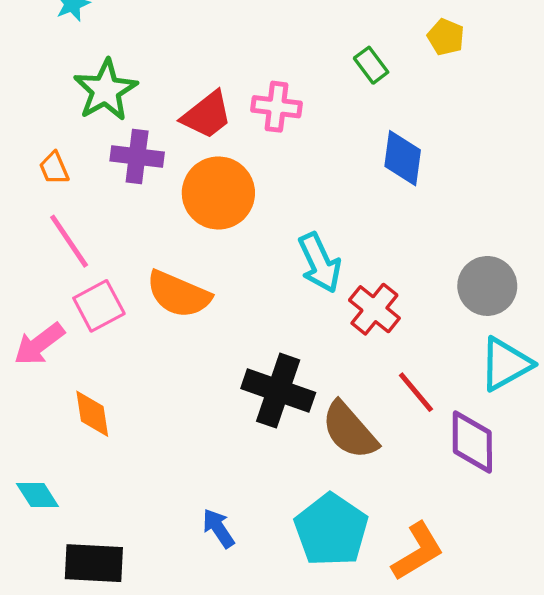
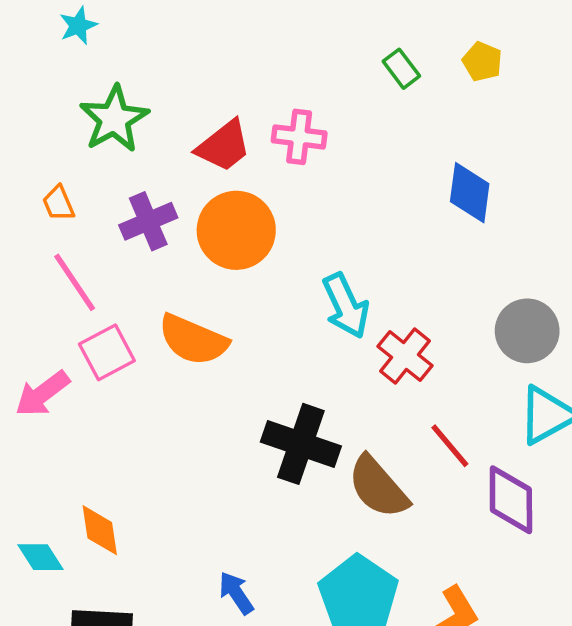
green rectangle: (371, 65) -> (401, 69), moved
purple cross: (137, 156) -> (148, 221), moved, turned -30
blue diamond: (403, 158) -> (470, 193), moved
orange diamond: (92, 414) -> (100, 530), moved

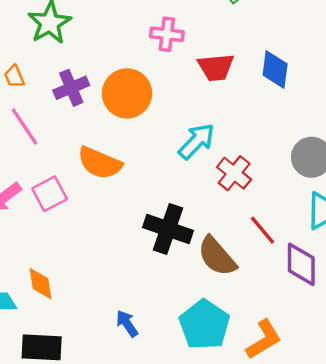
red trapezoid: (224, 146) -> (216, 67), moved, turned 33
cyan arrow: (346, 306) -> (196, 141), turned -111
pink square: (107, 352) -> (50, 194), moved

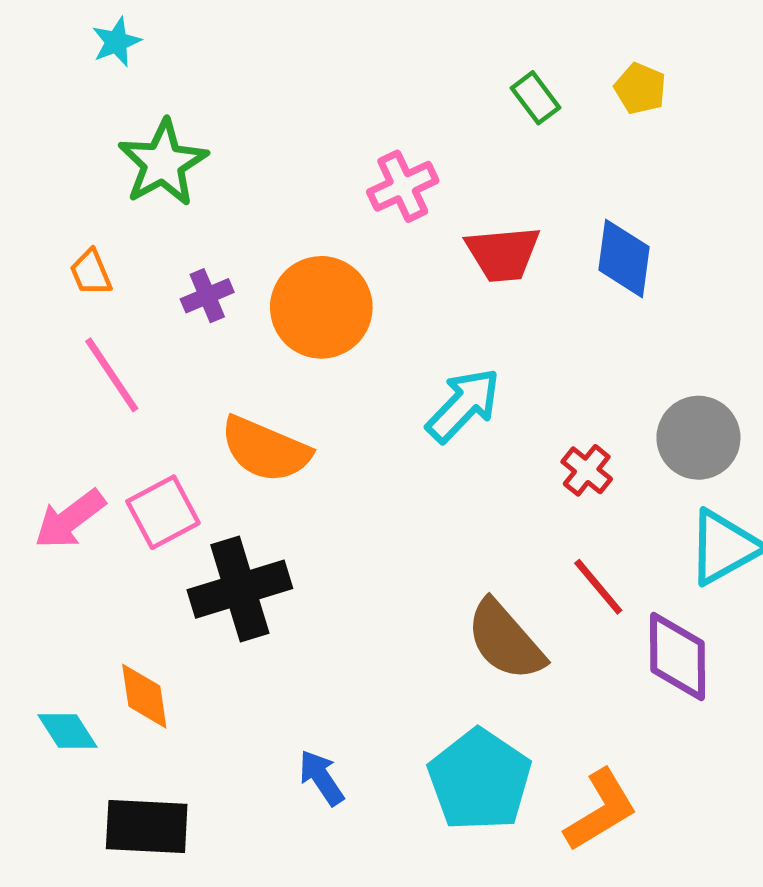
pink cross: (167, 34) -> (403, 186), turned -32
purple cross: (71, 88) -> (207, 296), size x0.7
red cross: (234, 173) -> (587, 470), moved, size x0.7
black cross: (168, 229) -> (240, 589), moved, turned -36

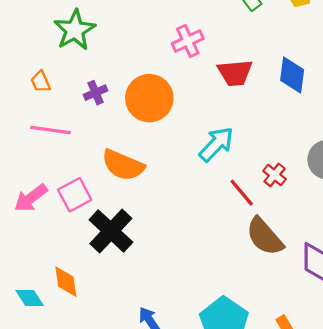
pink line: (112, 375) -> (50, 130), turned -48
red line: (598, 587) -> (242, 193), moved
black cross: (240, 589) -> (111, 231), turned -30
brown semicircle: (505, 640) -> (265, 236), moved

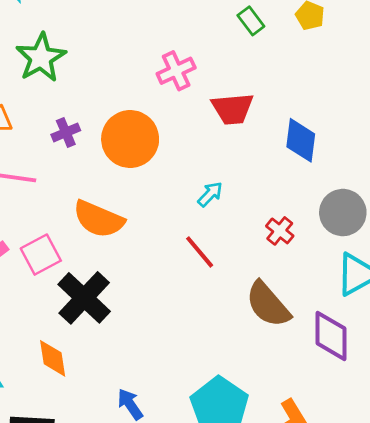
blue diamond: (292, 75) -> (301, 140), moved
cyan arrow: (216, 144) -> (210, 194), size x0.6
red line: (242, 193) -> (200, 252), moved
orange diamond: (66, 282) -> (53, 358), moved

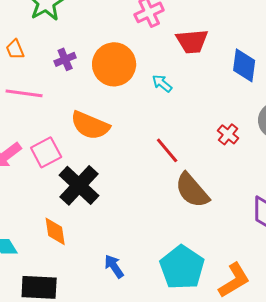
cyan arrow: (210, 194) -> (162, 83), moved, turned -95
brown semicircle: (268, 304) -> (192, 190), moved

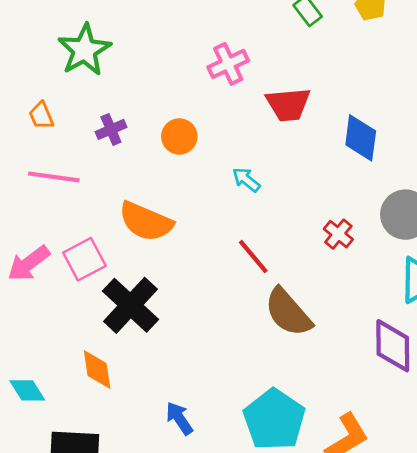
orange circle: (114, 64) -> (179, 136), size x0.6
cyan arrow: (162, 83) -> (246, 180), moved

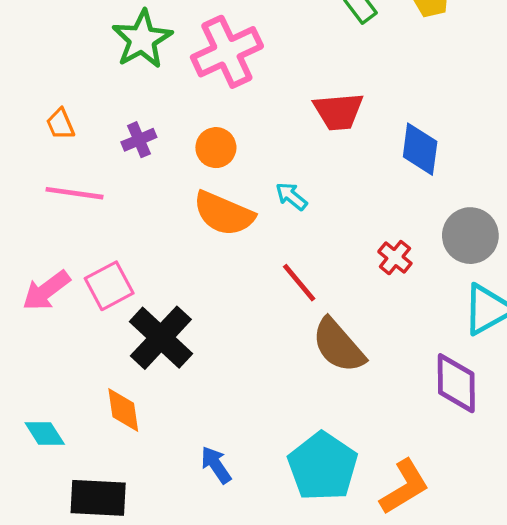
green star: (84, 50) -> (142, 39), moved
pink cross: (228, 64) -> (227, 52), moved, size x1.5
orange semicircle: (146, 222) -> (224, 214), moved

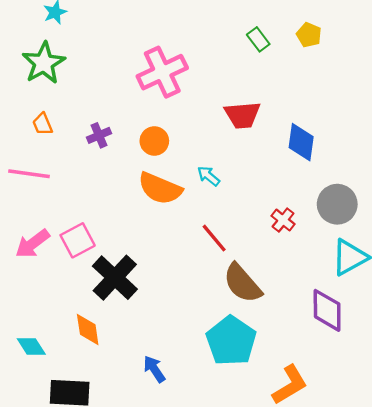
green star: (142, 39) -> (44, 63), moved
pink line: (75, 193) -> (29, 174), moved
cyan pentagon: (323, 466) -> (231, 341), moved

